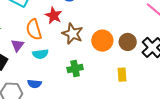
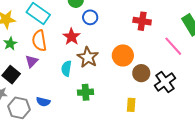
orange semicircle: (34, 30) -> (39, 41), moved
orange circle: (102, 41) -> (123, 55), moved
cyan semicircle: (40, 54) -> (66, 69), moved, turned 98

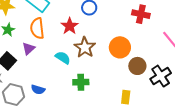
cyan semicircle: (66, 69) -> (63, 58), turned 112

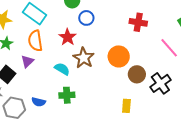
green cross: (81, 82) -> (67, 95), moved

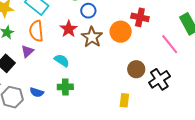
orange circle: (119, 56) -> (121, 32), moved
brown star: (84, 58) -> (92, 37), moved

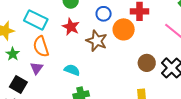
blue circle: (88, 11) -> (104, 14), moved
red star: (69, 29) -> (71, 27), moved

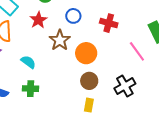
orange circle: (124, 29) -> (86, 53), moved
brown circle: (147, 63) -> (89, 81), moved

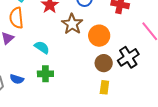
black cross: (125, 86) -> (128, 57), moved

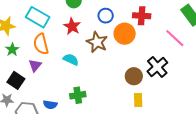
orange circle: (99, 36) -> (125, 34), moved
cyan semicircle: (42, 47) -> (71, 60), moved

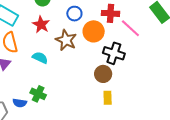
pink line: (175, 38) -> (130, 28), moved
black cross: (157, 67) -> (114, 53), moved, turned -30
green cross: (78, 95) -> (38, 94), moved, turned 35

